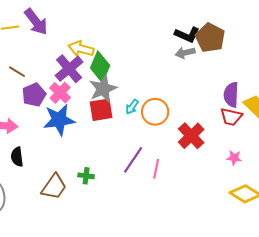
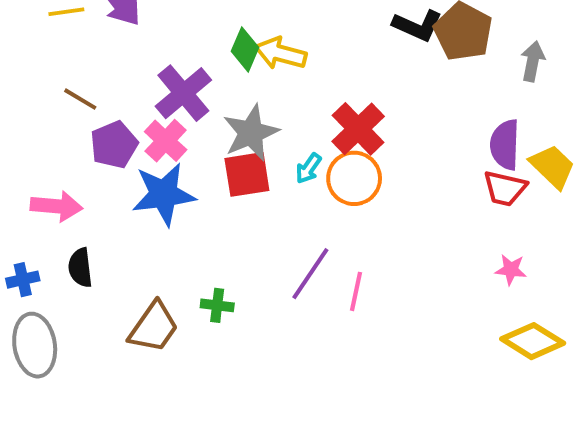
yellow arrow: (81, 49) -> (281, 53), moved
gray arrow: (185, 53) -> (533, 61), moved, turned 114
green diamond: (100, 67) -> (245, 49), moved, size x0.7
red cross: (191, 136) -> (358, 129), moved

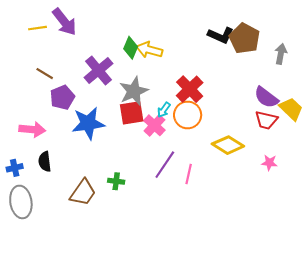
pink cross: (166, 141) -> (154, 125), moved
purple semicircle: (505, 145) -> (266, 97), turned -55
yellow diamond: (533, 341) -> (228, 145), moved

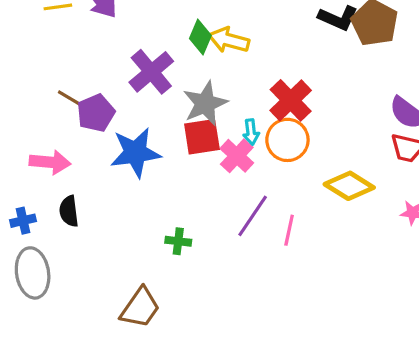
brown line: (45, 74) -> (71, 99), moved
cyan arrow: (164, 110) -> (251, 132), turned -42
brown trapezoid: (83, 193) -> (140, 308), moved

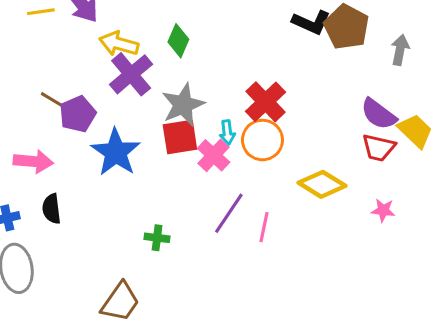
yellow arrow: (229, 40) -> (119, 44), moved
blue star: (135, 153) -> (116, 152), turned -30

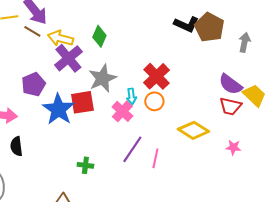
brown line: (53, 100) -> (32, 31), moved
red square: (180, 137) -> (82, 102), moved
orange circle: (262, 140) -> (154, 101), size x0.7

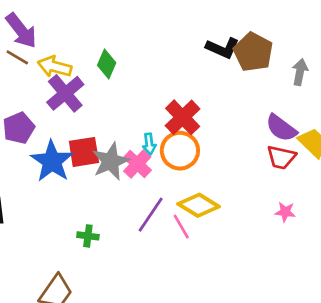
gray star: (102, 78) -> (111, 161), moved
orange circle: (154, 101) -> (180, 151), size x1.5
yellow diamond: (193, 130) -> (199, 205), moved
pink line: (155, 158) -> (181, 227), turned -42

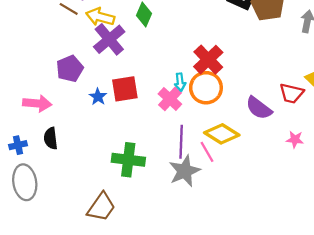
purple semicircle: (281, 128) -> (259, 108), moved
blue star: (52, 161) -> (98, 97), size x0.5
gray star: (111, 161) -> (185, 171), moved
purple line: (151, 215) -> (181, 142), turned -32
green cross: (88, 236) -> (128, 160), size x1.8

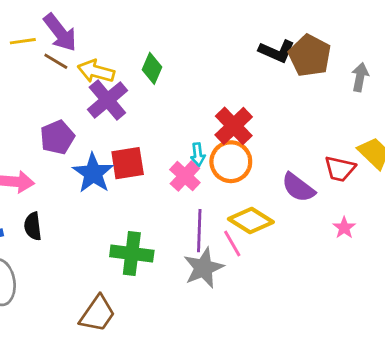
blue star: (98, 97) -> (93, 173), size x1.8
pink star: (295, 139) -> (344, 228), turned 30

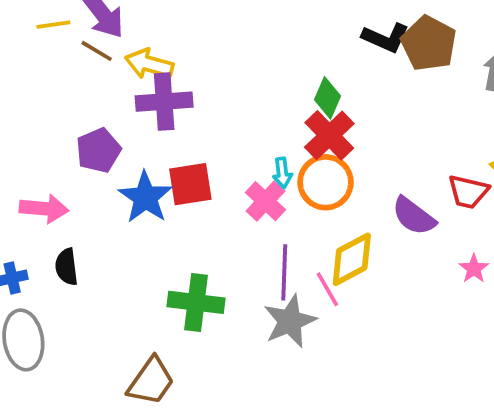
green diamond: (152, 68) -> (327, 98), moved
purple cross: (107, 100) -> (164, 102), turned 36
yellow diamond: (251, 221) -> (352, 259), turned -60

